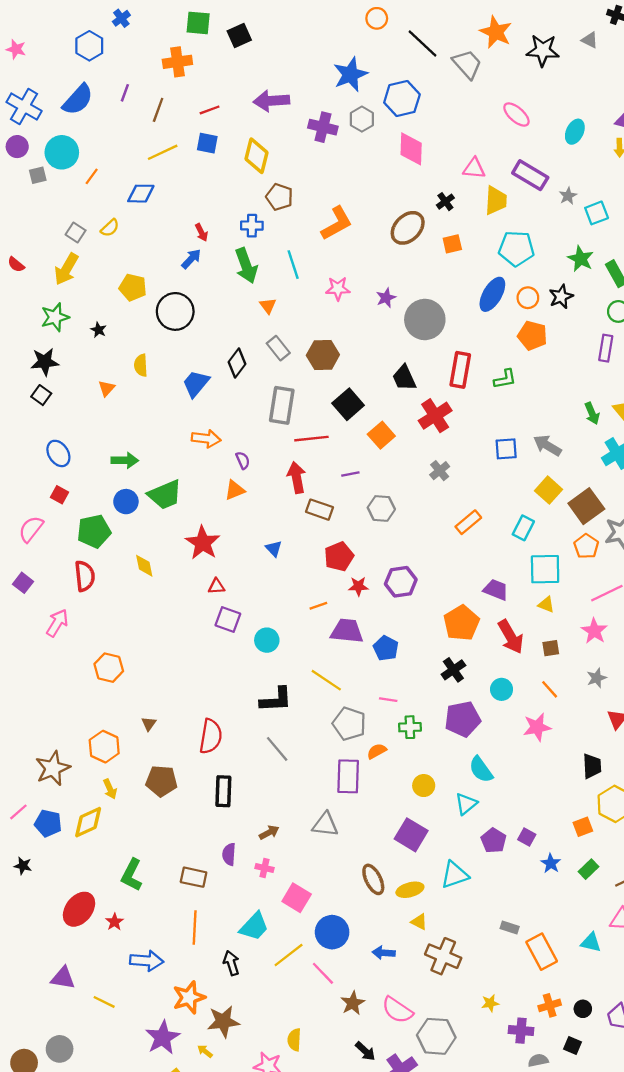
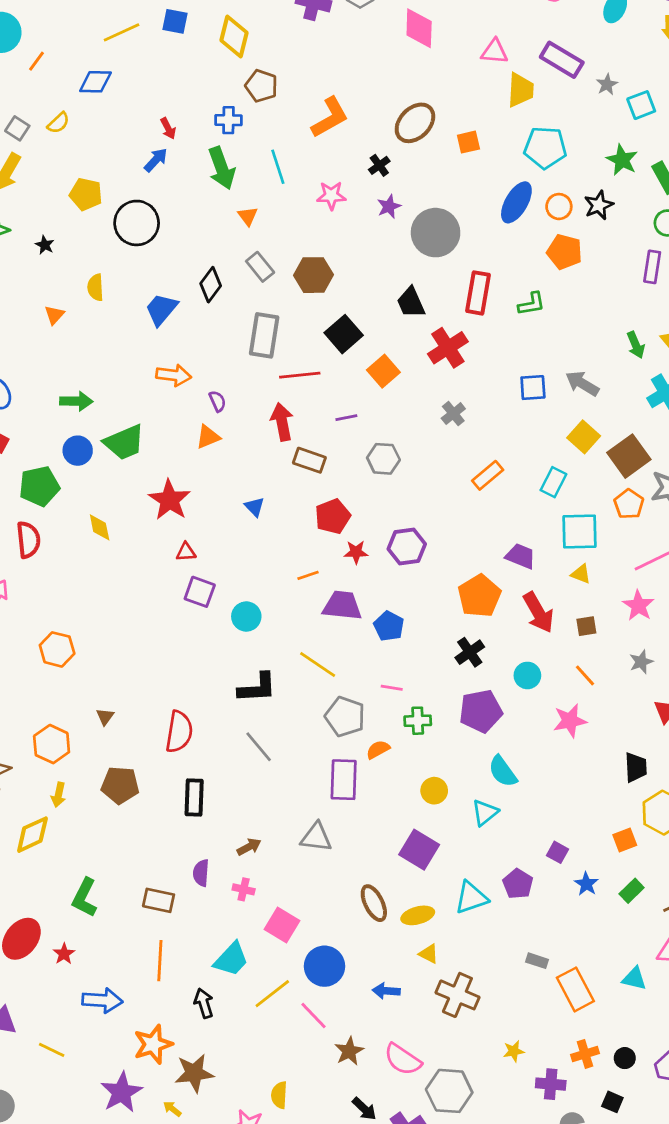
black cross: (445, 202) -> (379, 165), moved
yellow arrow: (110, 789) -> (58, 795), turned 36
purple pentagon: (494, 841) -> (518, 884), moved

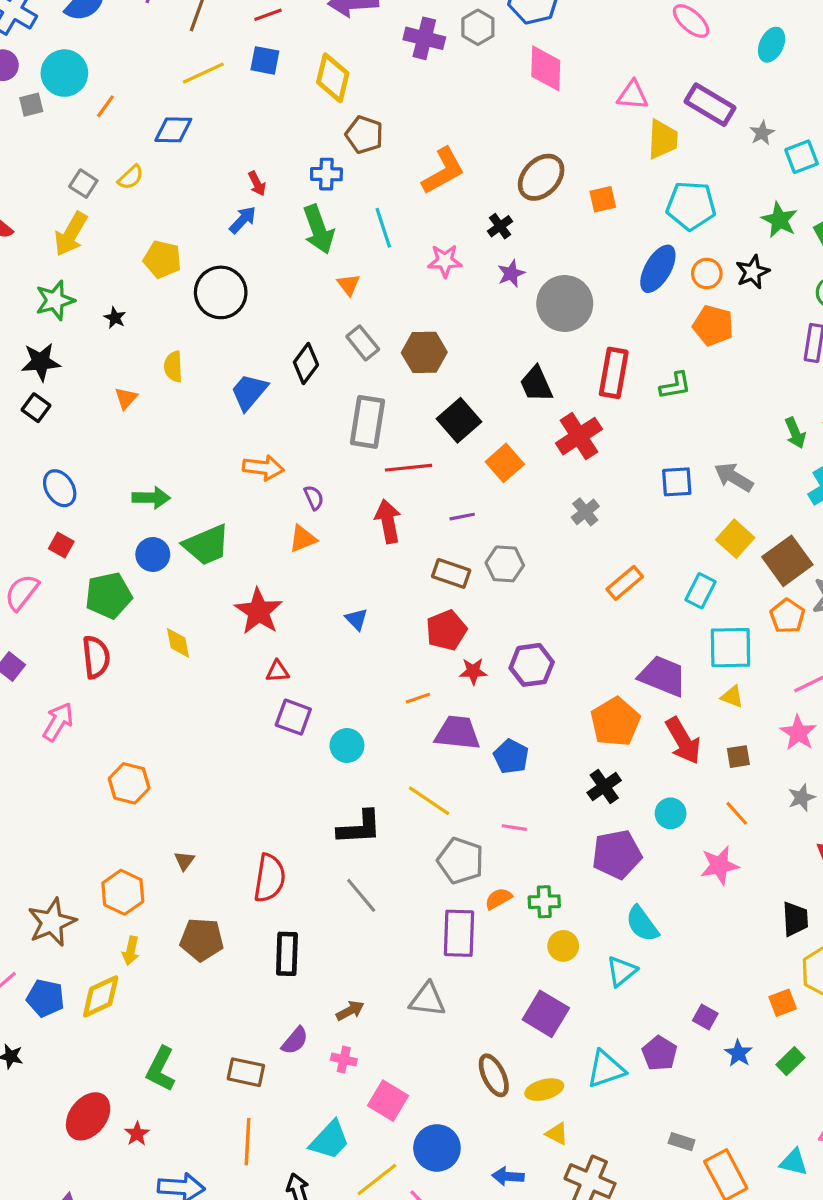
brown rectangle: (309, 460) -> (451, 573), moved
purple trapezoid: (521, 556) -> (663, 676), size x1.4
green cross: (418, 721) -> (544, 902), moved
purple semicircle: (201, 873) -> (295, 1041), turned -144

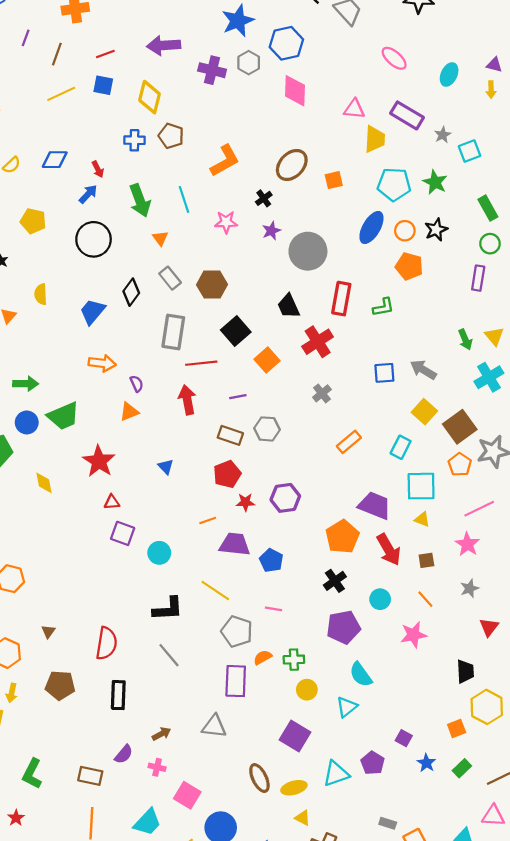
blue diamond: (173, 130) -> (55, 160), moved
blue cross: (326, 174) -> (134, 140), moved
green star: (779, 220) -> (435, 182), moved
black circle: (221, 292) -> (94, 239), moved

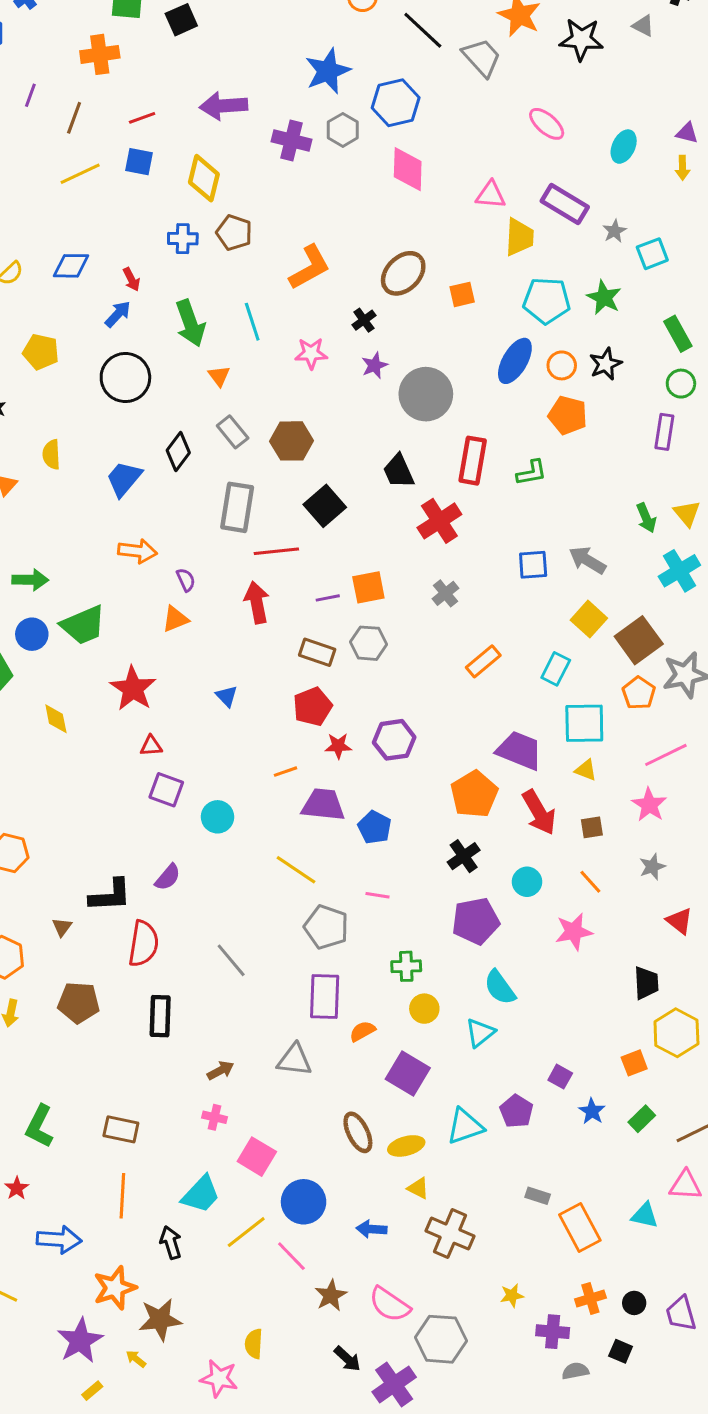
orange square: (267, 360) -> (368, 587), moved, turned 30
black L-shape: (168, 609) -> (110, 895), moved
red triangle: (489, 627) -> (679, 921), turned -30
orange semicircle: (263, 657) -> (362, 1031), moved
purple semicircle: (124, 754) -> (168, 877), moved

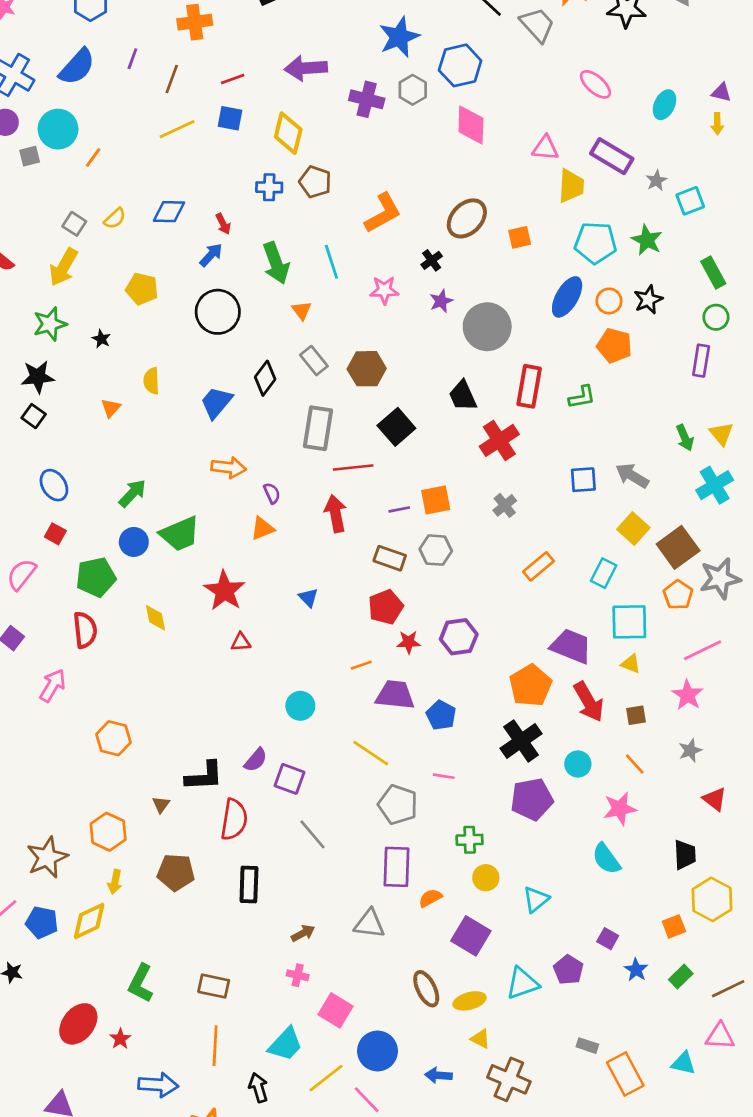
green arrow: (30, 580) -> (132, 493), turned -48
purple square: (166, 790) -> (290, 779), moved
black cross: (464, 856) -> (521, 741), size x1.4
cyan semicircle: (500, 987) -> (606, 859), moved

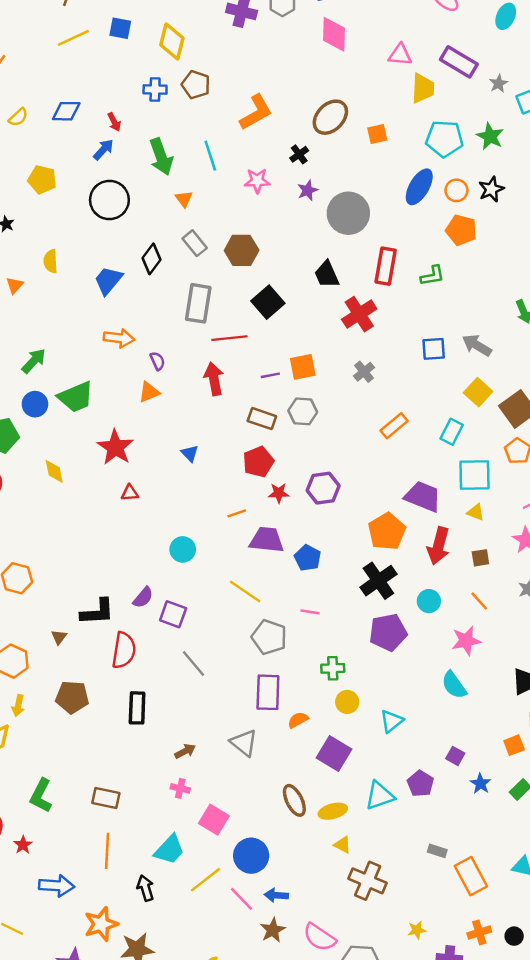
red arrow: (589, 702) -> (438, 546), turned 45
gray triangle: (369, 924) -> (244, 743), turned 32
blue arrow: (438, 1075) -> (276, 895), moved

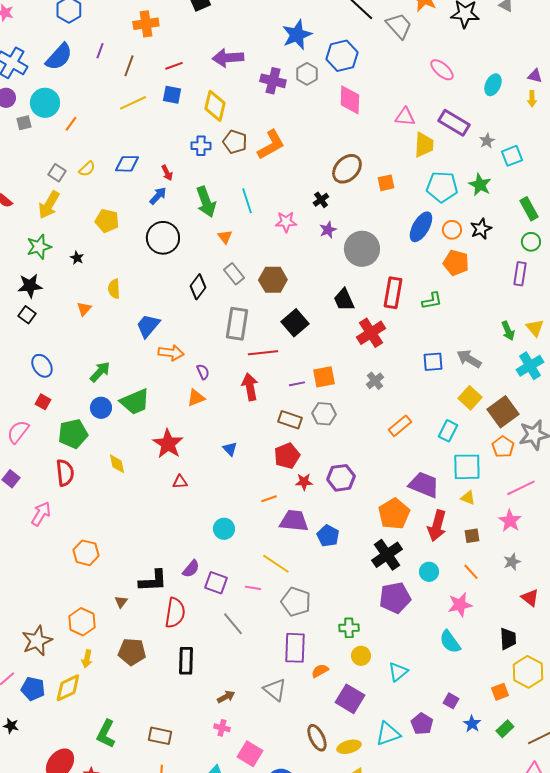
orange L-shape: (256, 112) -> (271, 145), moved
blue trapezoid: (108, 280) -> (148, 326), moved
pink line: (310, 612) -> (253, 588), moved

